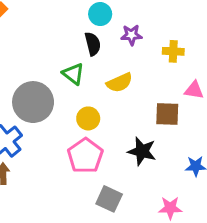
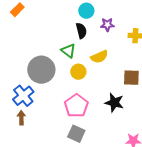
yellow circle: (88, 118) -> (78, 72), moved
gray square: (109, 199) -> (76, 134), moved

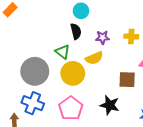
purple star: (107, 25) -> (102, 37), moved
yellow circle: (78, 72) -> (73, 73), size x1.5
blue cross: (23, 96) -> (33, 103), moved, turned -30

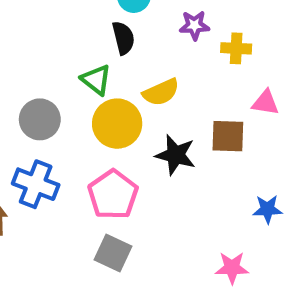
purple star: (102, 37) -> (194, 25), moved
gray circle: (35, 71) -> (40, 119), size x0.7
black star: (110, 105) -> (176, 155), moved

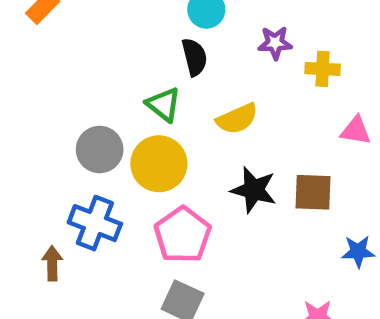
yellow circle: (117, 124) -> (159, 164), moved
brown square: (228, 136) -> (313, 192), moved

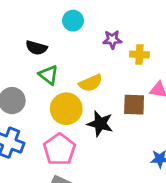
black semicircle: (194, 57) -> (36, 48), moved, turned 120
yellow circle: (159, 164) -> (66, 109), moved
brown square: (313, 192) -> (134, 105), moved

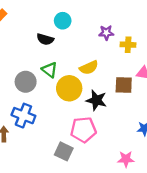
cyan circle: (73, 21) -> (63, 21), moved
green triangle: (49, 75) -> (50, 70), moved
pink pentagon: (59, 149) -> (83, 130), moved, turned 30

